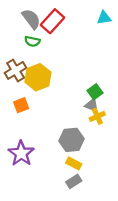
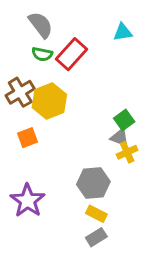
cyan triangle: (104, 18) -> (123, 32), moved
red rectangle: (52, 21) -> (71, 54), moved

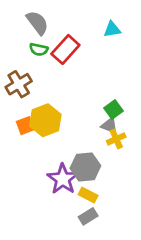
yellow hexagon: (49, 101) -> (45, 120), moved
purple star: (27, 201) -> (63, 179), moved

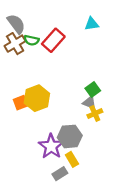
gray semicircle: (37, 23) -> (16, 24), moved
brown cross: (19, 84) -> (15, 44), moved
yellow rectangle: (88, 195) -> (72, 159), turned 32
gray rectangle: (88, 216) -> (60, 174), moved

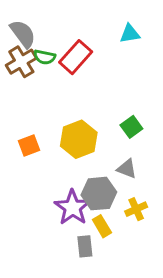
yellow hexagon: (37, 98) -> (79, 139), moved
gray triangle: (89, 103) -> (127, 169), moved
yellow cross: (95, 113) -> (136, 209), moved
gray rectangle: (60, 174) -> (85, 246), turned -64

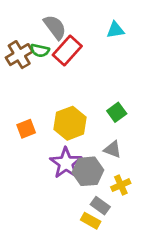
gray semicircle: (23, 34) -> (55, 27), moved
purple star: (72, 208) -> (66, 163), moved
yellow rectangle: (102, 226) -> (91, 221), moved, turned -30
gray rectangle: (85, 246) -> (100, 206), moved, turned -48

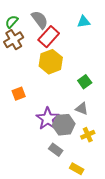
green semicircle: (40, 50) -> (12, 22), moved, turned 120
yellow hexagon: (70, 123) -> (51, 62), moved
gray rectangle: (100, 206) -> (56, 150), moved
yellow rectangle: (91, 221) -> (77, 169), moved

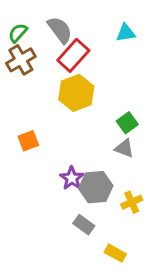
gray triangle: (82, 109) -> (124, 148), moved
purple star: (48, 119) -> (72, 178), size x0.7

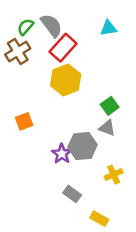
green semicircle: (18, 33) -> (25, 27), moved
gray hexagon: (96, 187) -> (82, 146), moved

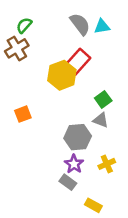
gray semicircle: (51, 26) -> (80, 24), moved
red rectangle: (63, 48) -> (78, 62), moved
purple star: (62, 154) -> (74, 164), moved

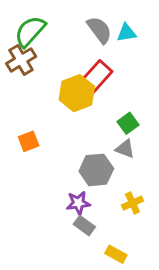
green semicircle: (24, 25) -> (30, 31), size x1.6
purple star: (74, 164) -> (78, 203), moved, turned 30

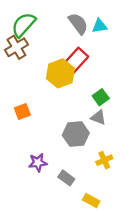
purple star: (78, 203) -> (38, 163), moved

